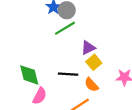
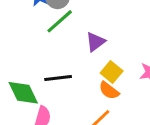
yellow square: (94, 62) -> (112, 72), moved
black line: (68, 74) -> (58, 78), moved

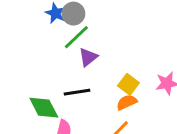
purple triangle: (95, 42) -> (88, 57), moved
orange semicircle: (109, 90) -> (127, 102), turned 120

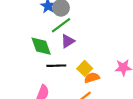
yellow square: (128, 84) -> (85, 68), moved
green diamond: (44, 108) -> (41, 46), moved

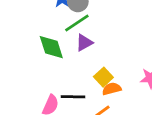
black line: (56, 66) -> (73, 97), moved

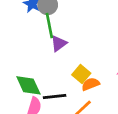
green line: (77, 23) -> (49, 25), turned -60
green diamond: (51, 47) -> (28, 85), moved

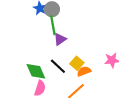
black line: (55, 96) -> (58, 66), moved, turned 48

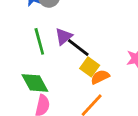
green line: (53, 25) -> (39, 41), moved
black line: (58, 66) -> (78, 47), moved

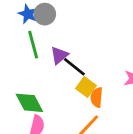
green line: (39, 41) -> (33, 45), moved
orange semicircle: (100, 77) -> (97, 97), turned -60

